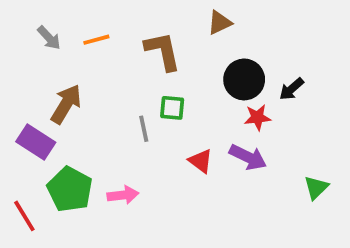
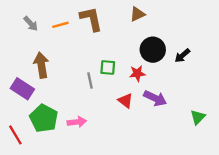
brown L-shape: (163, 51) -> (91, 19), moved
brown arrow: (66, 104) -> (41, 65), turned -40
red star: (257, 117) -> (137, 73), moved

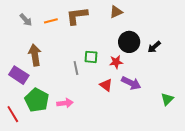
brown L-shape: (91, 19) -> (77, 16), turned -85

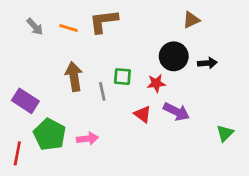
brown triangle: (116, 12) -> (191, 20), moved
orange line: (51, 21) -> (69, 28), turned 32
black arrow: (154, 47) -> (207, 63), turned -144
brown arrow: (35, 55) -> (74, 77), moved
red line: (13, 114) -> (17, 153), turned 42

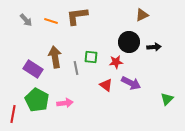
purple rectangle: (25, 101) -> (33, 69), moved

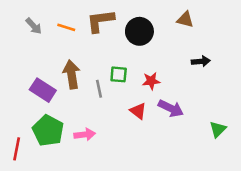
brown triangle: (142, 15) -> (185, 20), turned 40
black circle: (129, 42) -> (139, 31), moved

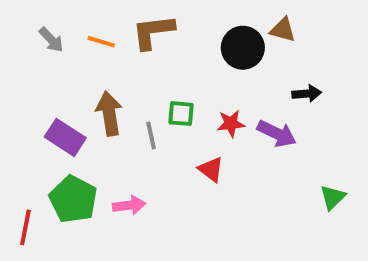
black circle: (139, 31) -> (243, 48), moved
purple arrow: (171, 108) -> (277, 133), moved

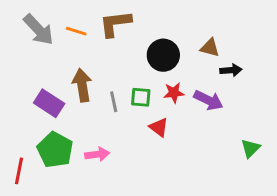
brown triangle: (283, 30) -> (210, 48), moved
gray arrow: (51, 40) -> (39, 30), size x1.6
black circle: (243, 48) -> (163, 55), moved
green square: (181, 114) -> (141, 97), moved

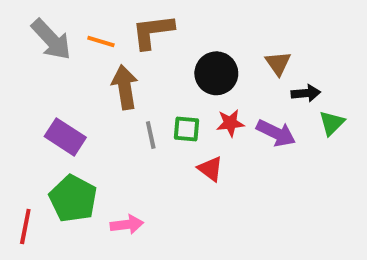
brown triangle: (210, 48) -> (278, 63), turned 40
brown arrow: (82, 85) -> (125, 87), moved
green triangle: (250, 148) -> (332, 123), moved
pink arrow: (97, 154) -> (127, 224), moved

